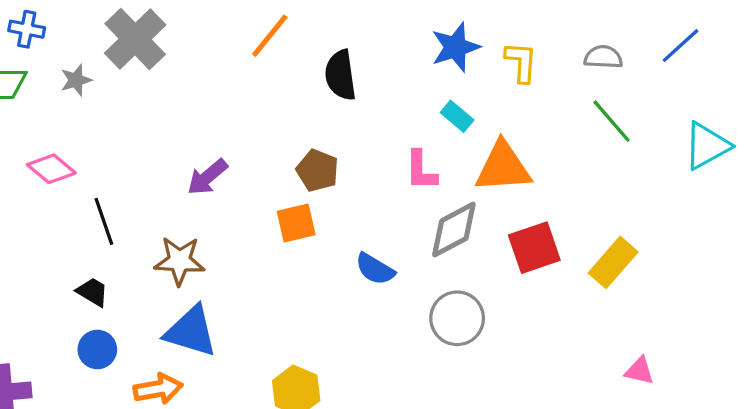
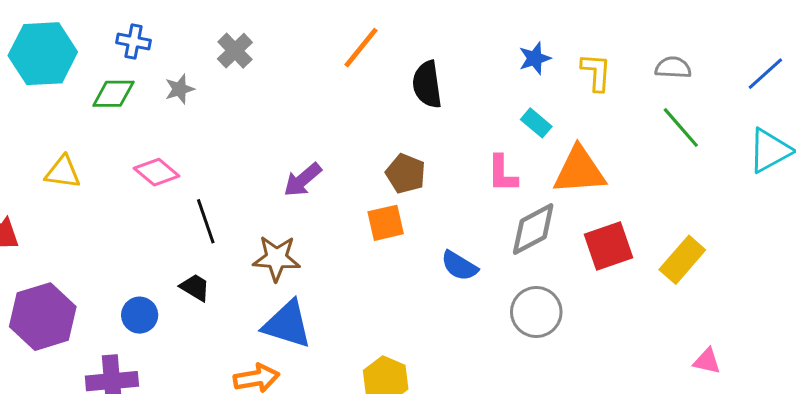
gray cross: (135, 39) -> (235, 51), size x0.6
blue line: (681, 46) -> (765, 74), moved
blue star: (455, 47) -> (535, 58), size x0.7
blue circle: (97, 349) -> (140, 315), moved

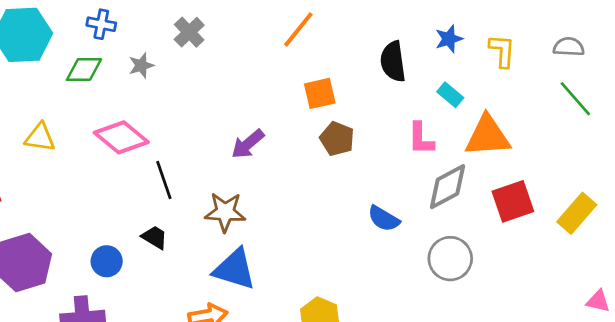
black semicircle: (427, 84) -> (393, 61), moved
pink diamond: (157, 172) -> (121, 137), size x1.4
orange square: (386, 223) -> (320, 93), moved

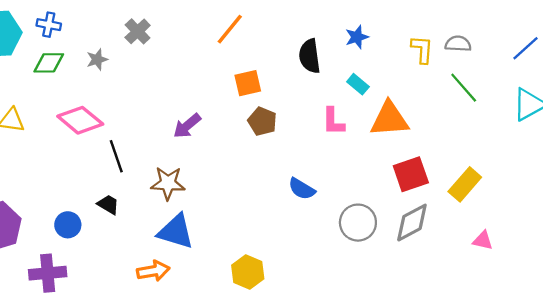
blue cross: (101, 24) -> (49, 25), moved
yellow L-shape: (502, 51) -> (422, 49), moved
gray diamond: (448, 187) -> (412, 223), moved
pink triangle: (598, 301) -> (483, 241), moved

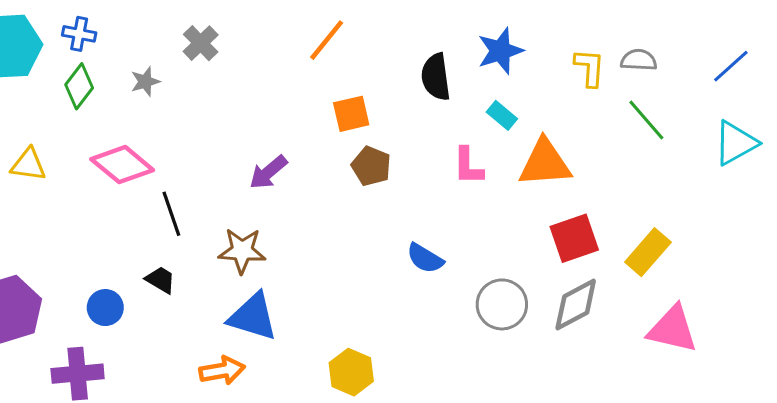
blue star: (357, 37) -> (500, 51), size x1.4
green diamond: (49, 63) -> (79, 86), turned -52
pink triangle: (483, 241) -> (673, 329), size x1.8

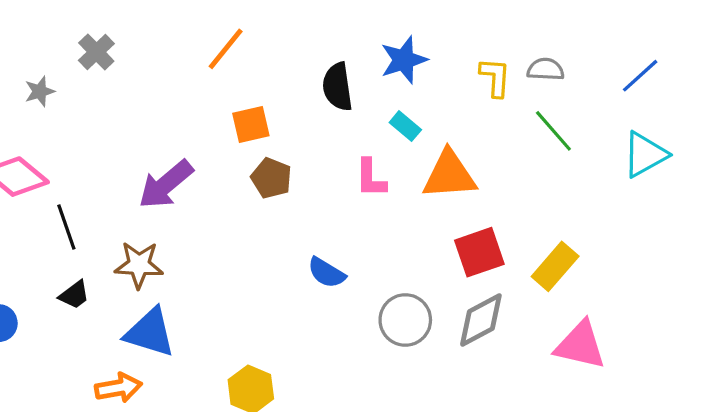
purple arrow: (268, 172) -> (166, 184), size x1.4
black trapezoid: (161, 280) -> (74, 295), moved, turned 112

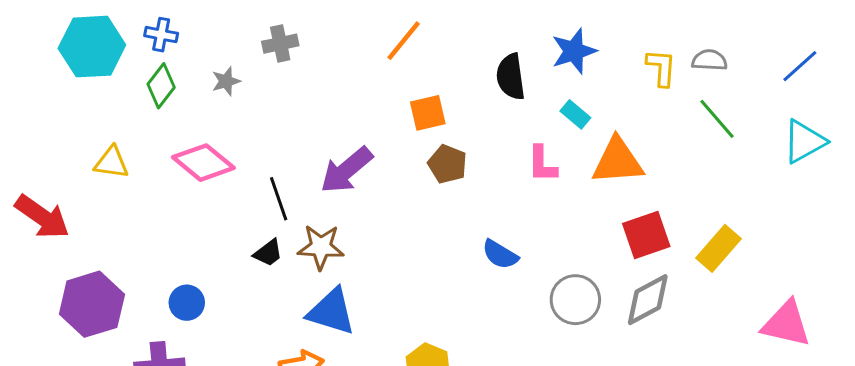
gray cross: (96, 52) -> (280, 44), turned 32
black line: (66, 227) -> (279, 199), moved
black trapezoid: (74, 295) -> (268, 253), moved
pink triangle: (580, 345) -> (786, 324), moved

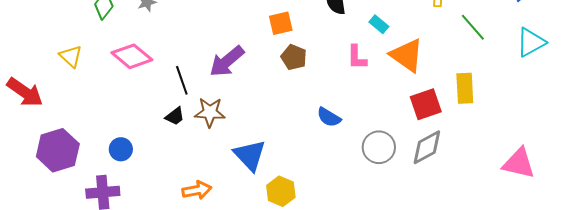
orange triangle: (618, 161) -> (407, 55), turned 39
yellow triangle: (111, 163) -> (71, 56), turned 35
yellow rectangle: (719, 248) -> (465, 88), moved, turned -44
blue triangle: (331, 312) -> (250, 155), moved, turned 30

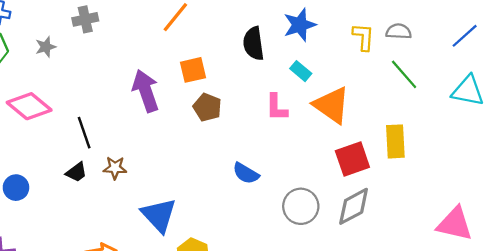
cyan triangle: (531, 42) -> (468, 91), turned 40
purple arrow: (227, 61) -> (146, 91), moved, turned 111
brown star: (210, 112) -> (115, 168), size x0.7
blue circle: (121, 149) -> (16, 188), moved

